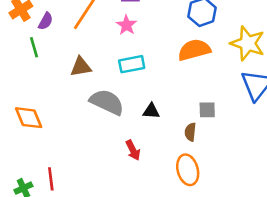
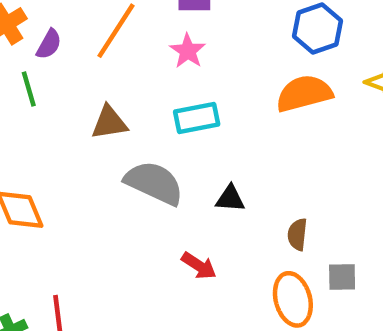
gray square: (207, 110) -> (342, 277), moved
red arrow: (133, 150) -> (199, 266), turned -30

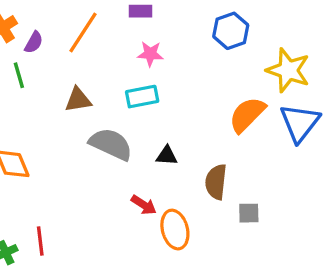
pink star: (188, 51) -> (150, 54), moved, turned -30
orange semicircle: (304, 93) -> (247, 115), moved, turned -30
brown semicircle: (297, 234) -> (216, 182), size x1.5
orange ellipse: (293, 299) -> (175, 230), moved

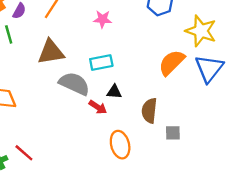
cyan rectangle: (142, 97) -> (101, 63), moved
brown triangle: (78, 100) -> (51, 52), size x1.4
red arrow: (144, 205) -> (98, 107), moved
red line: (40, 241) -> (24, 153), turned -42

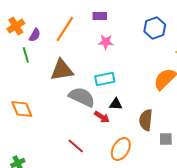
orange ellipse: (120, 145) -> (121, 149), turned 45
red line: (24, 153) -> (76, 146), moved

